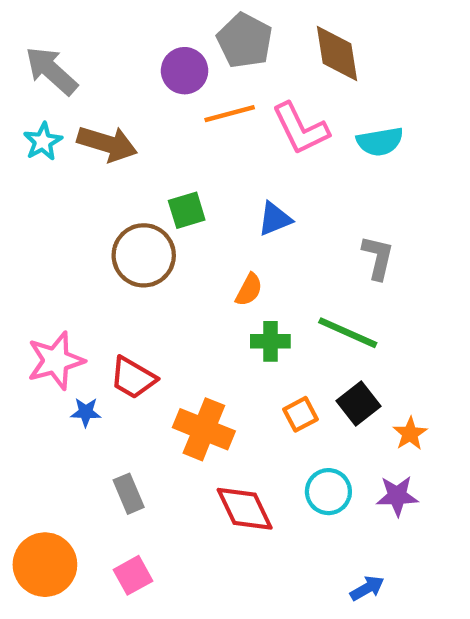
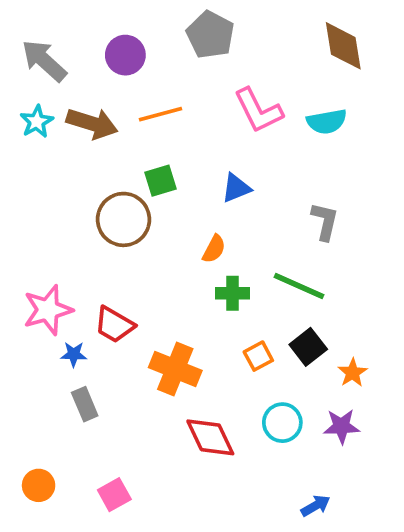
brown diamond: (337, 53) -> (343, 46), moved
purple circle: (185, 71) -> (125, 55), moved
orange line: (230, 114) -> (160, 114), moved
gray rectangle: (129, 494) -> (85, 404), moved
orange circle: (45, 565) -> (39, 485), size x0.6

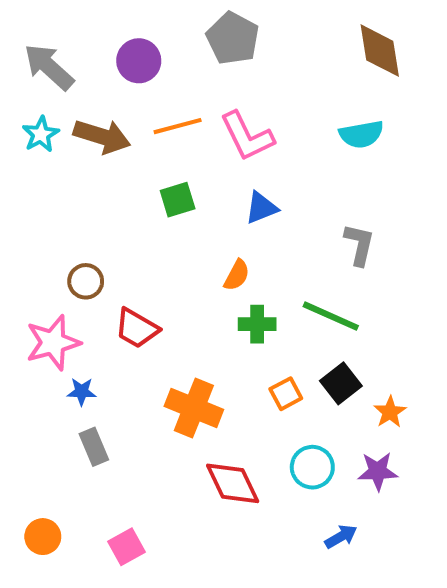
pink L-shape: (258, 110) -> (247, 136), moved
brown circle: (124, 219) -> (86, 281), moved, size x0.6
red trapezoid: (114, 325) -> (137, 328), moved
blue arrow: (316, 506) -> (341, 537), moved

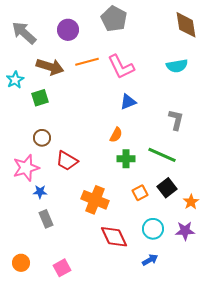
cyan star: (41, 134) -> (15, 80), moved
green square: (178, 200) -> (40, 98), moved
blue arrow: (341, 537) -> (150, 260), moved

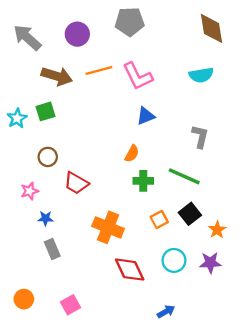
gray pentagon: (114, 19) -> (130, 22), turned -30
cyan star: (15, 80) -> (17, 118), moved
pink star: (26, 168) -> (30, 191), size x0.6
blue arrow: (150, 260) -> (166, 312), moved

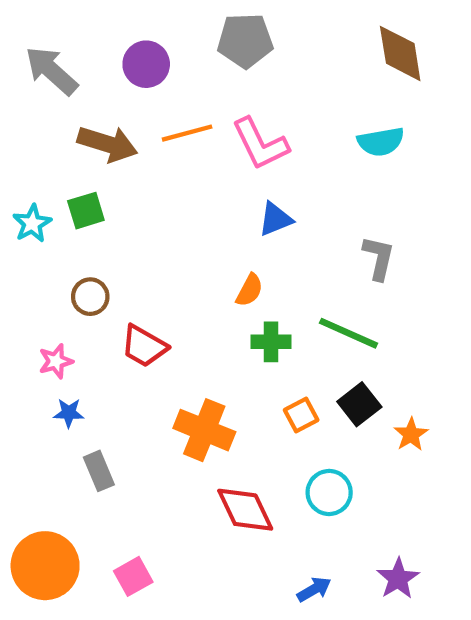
blue star: (45, 218) -> (69, 413), moved
purple star: (210, 263) -> (398, 579), moved, turned -30
orange circle: (24, 299) -> (45, 566), size x1.8

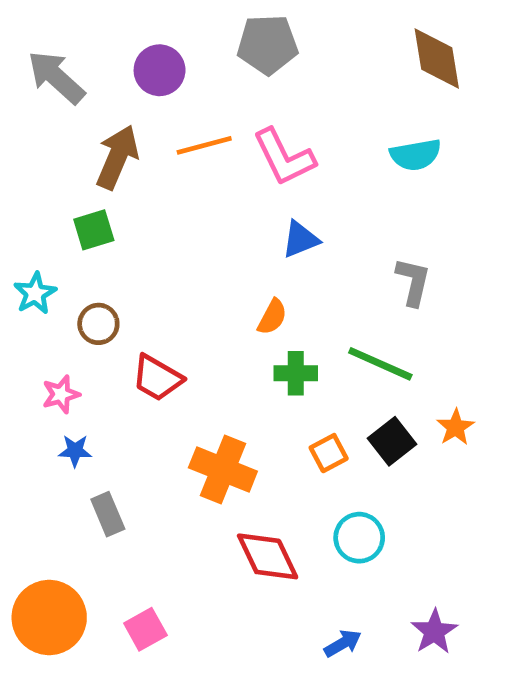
brown arrow: (107, 144) -> (117, 157), turned -84
cyan star: (32, 223) -> (35, 293), moved
orange star: (411, 434) -> (455, 427), moved

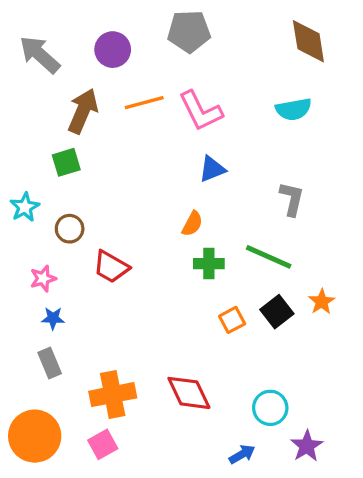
orange cross: (223, 470) -> (113, 395), moved, turned -33
gray rectangle: (108, 514) -> (50, 363), moved
cyan circle: (359, 538) -> (270, 408), moved

